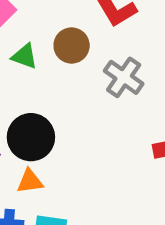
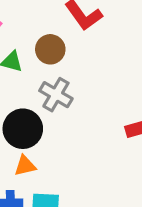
gray cross: (124, 77) -> (56, 95), moved

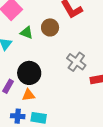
gray cross: (56, 95) -> (76, 62), moved

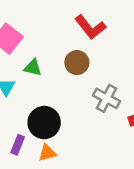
brown circle: (50, 27) -> (77, 63), moved

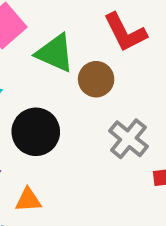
green triangle: (33, 68) -> (55, 53), moved, size x1.5
black circle: (44, 123) -> (36, 132), moved

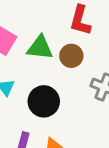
red L-shape: (125, 32) -> (80, 20), turned 60

